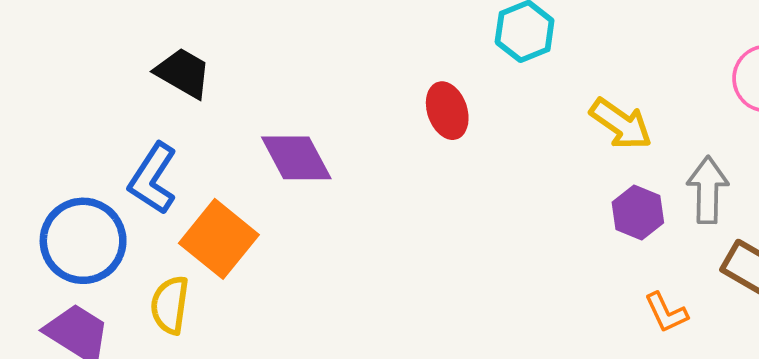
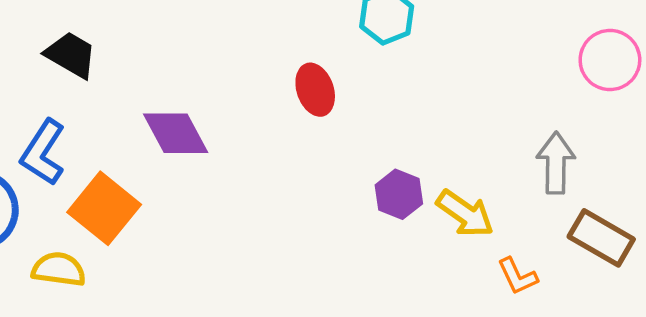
yellow arrow: (621, 124) -> (465, 213), moved
purple hexagon: (638, 213) -> (399, 194), moved
yellow semicircle: (170, 305) -> (59, 269), turned 90

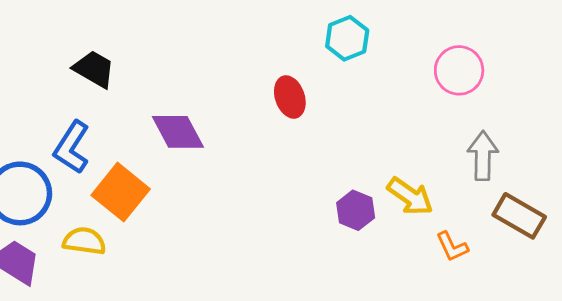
pink circle: (610, 60) -> (459, 70), moved
purple hexagon: (399, 194) -> (356, 210), moved

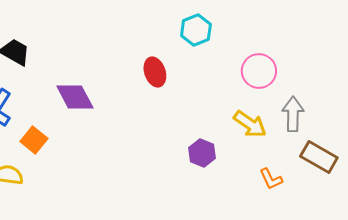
pink circle: (459, 70) -> (259, 71), moved
orange square: (121, 192) -> (34, 140), size x0.7
yellow arrow: (410, 196) -> (250, 124), moved

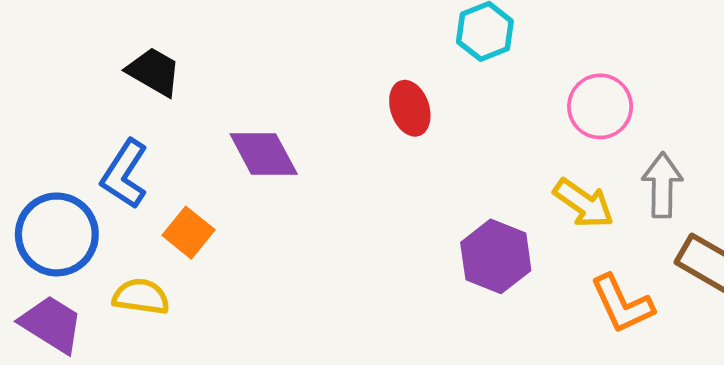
purple hexagon: (202, 153) -> (496, 256), size x1.4
orange L-shape: (271, 179) -> (622, 304), size x1.5

